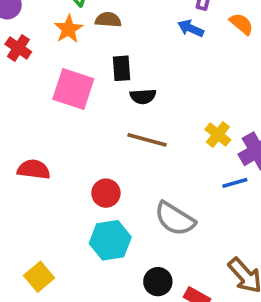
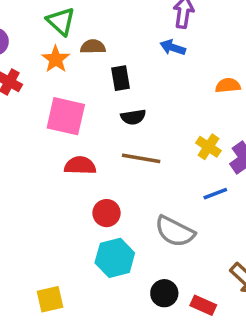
orange semicircle: (241, 24) -> (228, 85), moved, turned -40
black rectangle: (122, 68) -> (120, 78), moved
red semicircle: (34, 169) -> (80, 166), moved
blue line: (235, 183) -> (215, 194), moved
yellow square: (39, 277) -> (50, 299), turned 32

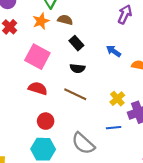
blue arrow: (173, 47) -> (114, 51), moved
black rectangle: (120, 78) -> (76, 43), turned -48

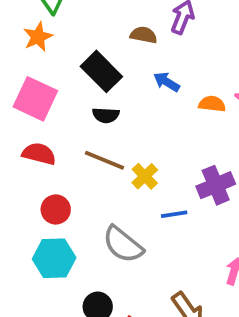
brown semicircle: (65, 20) -> (144, 35), moved
black rectangle: (76, 43) -> (101, 71), size x1.5
yellow cross: (117, 99) -> (145, 176), moved

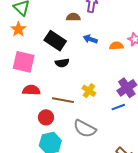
brown line: (104, 160) -> (63, 100), moved
blue line: (174, 214) -> (118, 107), moved

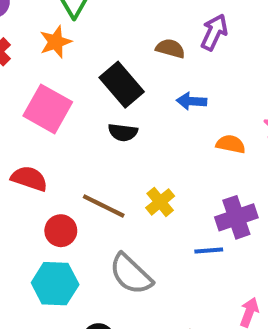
blue arrow: (90, 39) -> (192, 101), turned -32
orange semicircle: (116, 46) -> (231, 144), moved
red semicircle: (31, 90) -> (29, 179), moved

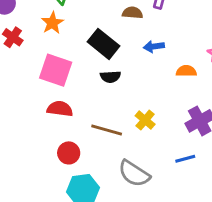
red semicircle: (29, 179) -> (60, 109), moved
red circle: (61, 231) -> (69, 153), moved
blue line: (209, 250) -> (185, 159), moved

